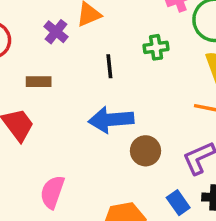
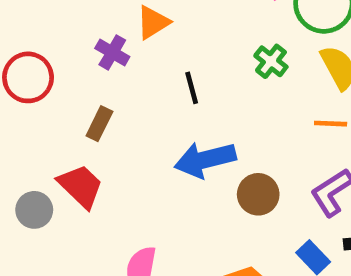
green cross: (156, 47) -> (271, 61), moved, turned -35
brown rectangle: (39, 82) -> (99, 124), turned -55

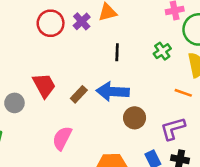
red circle: (28, 77) -> (51, 23), moved
brown rectangle: (99, 124) -> (79, 94), moved
gray circle: (34, 210) -> (14, 103), moved

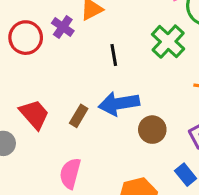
green cross: (162, 51) -> (168, 42), size x1.5

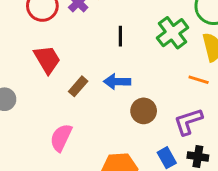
blue arrow: (119, 104) -> (117, 82), size x0.7
red trapezoid: (34, 114) -> (47, 59), moved

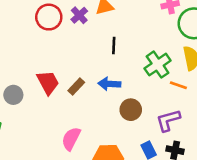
green cross: (172, 33) -> (158, 65), moved
red trapezoid: (47, 59) -> (48, 82), moved
pink semicircle: (61, 138) -> (71, 139), moved

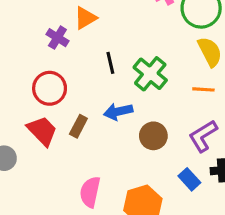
red circle: (49, 17) -> (50, 88), moved
green cross: (158, 65) -> (150, 74), moved

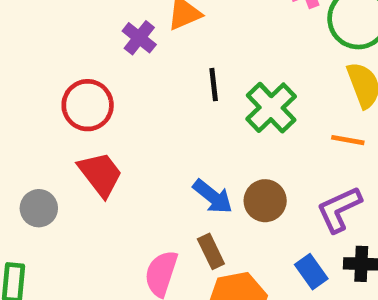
red circle: (50, 88) -> (88, 105), moved
blue arrow: (118, 112) -> (213, 197), moved, turned -136
brown rectangle: (78, 126) -> (211, 251), moved, turned -60

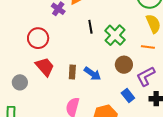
brown circle: (265, 201) -> (124, 65), moved
brown rectangle: (211, 251) -> (72, 72), moved, turned 32
blue rectangle: (311, 272) -> (128, 95), moved

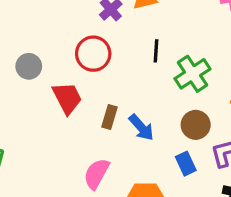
red circle: (38, 38) -> (93, 54), moved
gray circle: (20, 82) -> (29, 66), moved
blue rectangle: (128, 95) -> (186, 164), moved

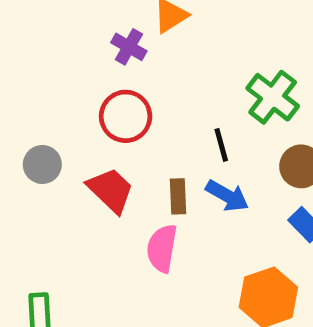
black line: (156, 51) -> (221, 145), moved
pink semicircle: (96, 174) -> (162, 248), moved

